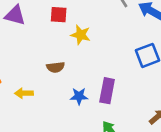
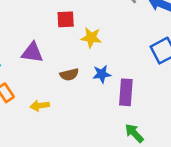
purple triangle: (15, 15) -> (32, 53), moved
blue star: (79, 96) -> (102, 74), moved

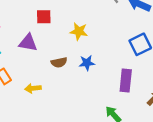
red square: (66, 19) -> (44, 17), moved
purple rectangle: (126, 92) -> (126, 81), moved

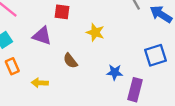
brown semicircle: (59, 62) -> (70, 61), turned 56
blue star: (87, 63) -> (115, 72), moved

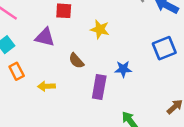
purple rectangle: (135, 90) -> (99, 87), moved

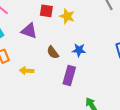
yellow star: (100, 29) -> (67, 16), moved
blue star: (123, 69) -> (79, 50), moved

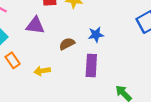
brown semicircle: (53, 52) -> (67, 44), turned 112

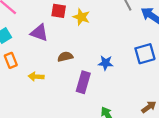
blue star: (96, 35) -> (106, 63), moved

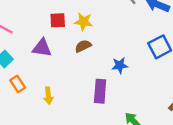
brown semicircle: (65, 57) -> (83, 46), moved
yellow arrow: (36, 77) -> (48, 96), turned -88

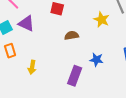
yellow star: (83, 22) -> (102, 20), moved
purple triangle: (42, 48) -> (26, 23), moved

